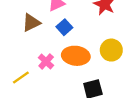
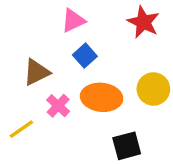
brown triangle: (31, 23) -> (36, 72), moved

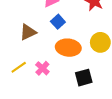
pink cross: (58, 106) -> (42, 68), moved

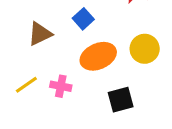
orange ellipse: (68, 48) -> (98, 56), turned -30
pink cross: (42, 68) -> (61, 86), turned -32

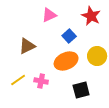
blue square: (83, 19) -> (69, 36), moved

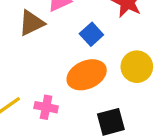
brown triangle: (27, 46) -> (31, 23), moved

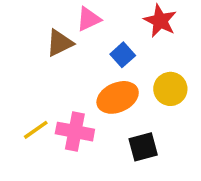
pink cross: (46, 107) -> (75, 132), size x1.5

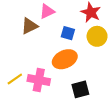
blue square: (123, 55) -> (68, 33), turned -32
yellow circle: (170, 89) -> (97, 36), moved

